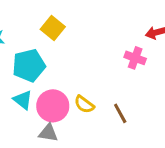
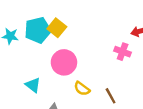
cyan pentagon: (29, 65) -> (38, 30), moved
pink circle: (53, 106) -> (64, 62), moved

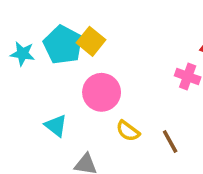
cyan pentagon: (38, 30) -> (63, 45), turned -30

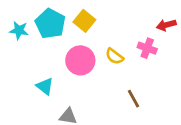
yellow square: (91, 41) -> (84, 21), moved
yellow semicircle: (128, 131) -> (114, 56), moved

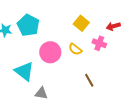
yellow square: (84, 21) -> (81, 23), moved
cyan triangle: (45, 86) -> (24, 71), size x1.5

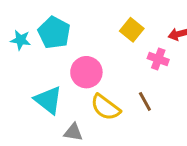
yellow semicircle: (75, 49) -> (105, 107), moved, size x1.5
brown line: (89, 80) -> (145, 101), moved

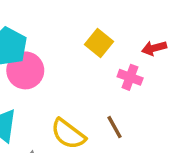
pink circle: (86, 72) -> (25, 70), moved

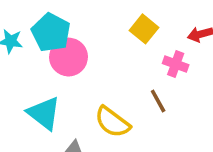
brown line: (115, 127) -> (158, 101), moved

